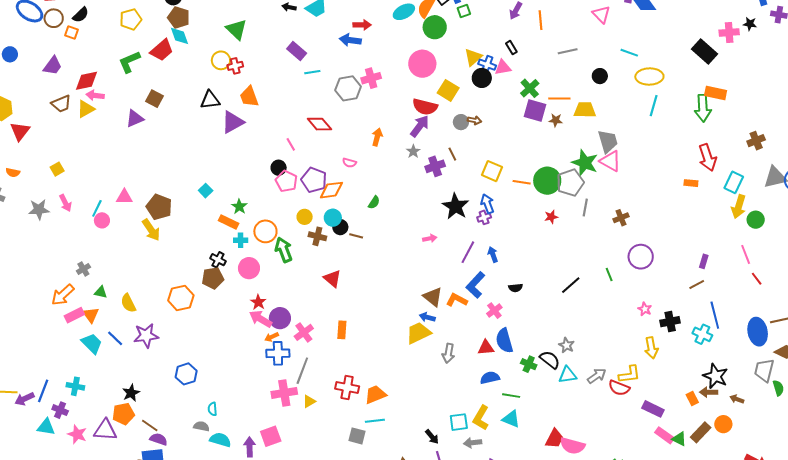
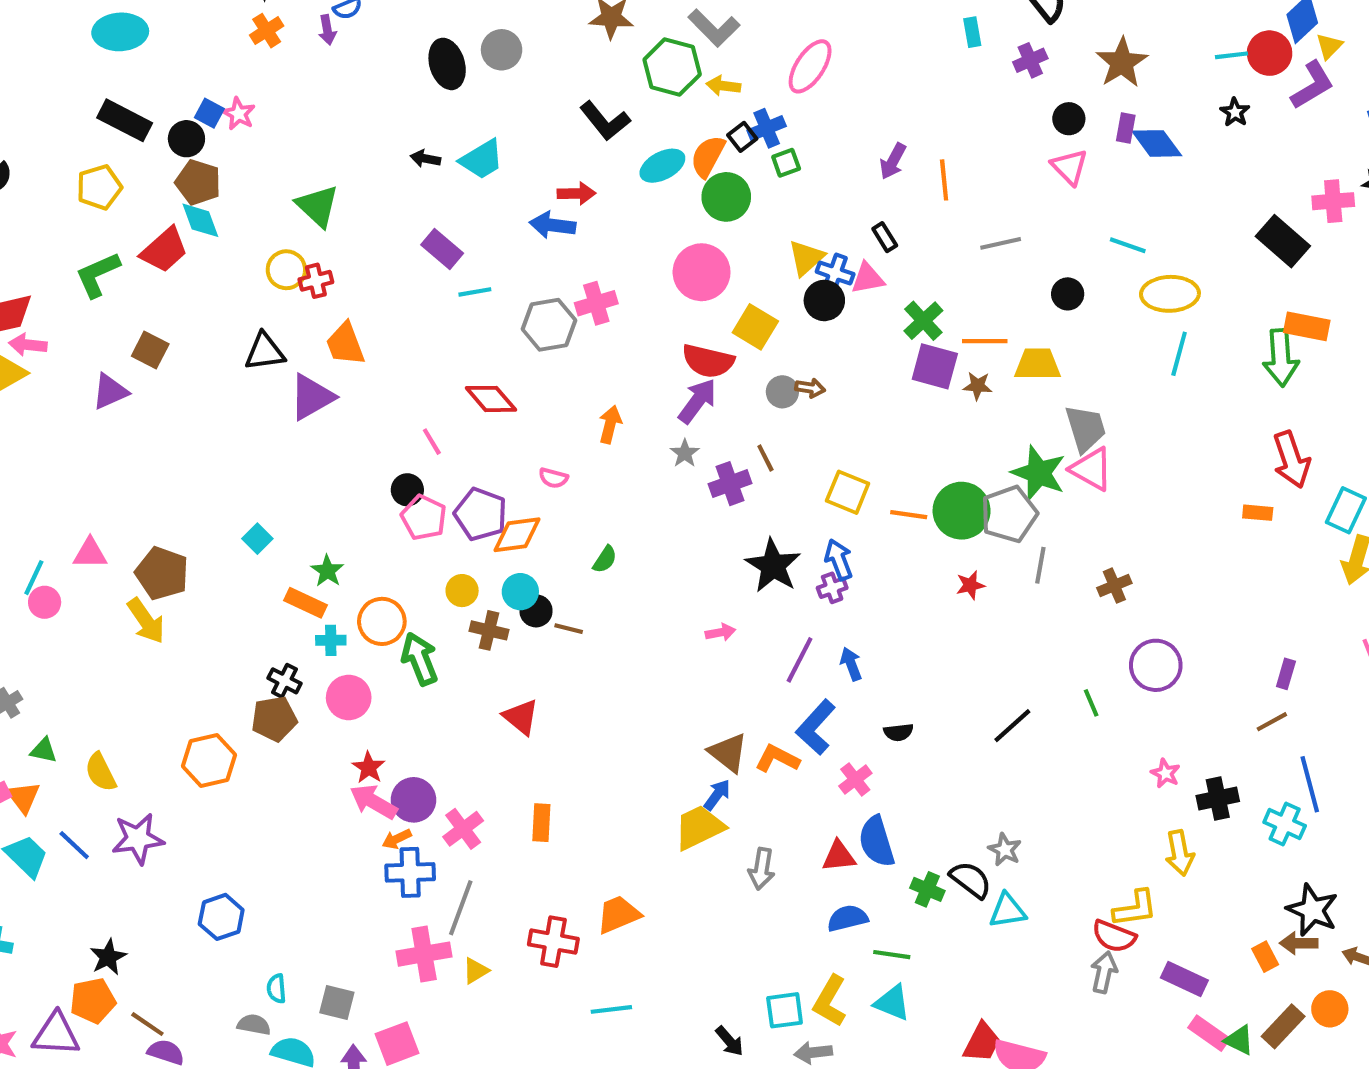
blue arrow: (427, 317) -> (717, 795), turned 112
gray arrow: (597, 376) -> (1104, 972), moved, turned -42
orange trapezoid: (375, 394) -> (618, 914), moved
gray square: (357, 436) -> (337, 1003), moved

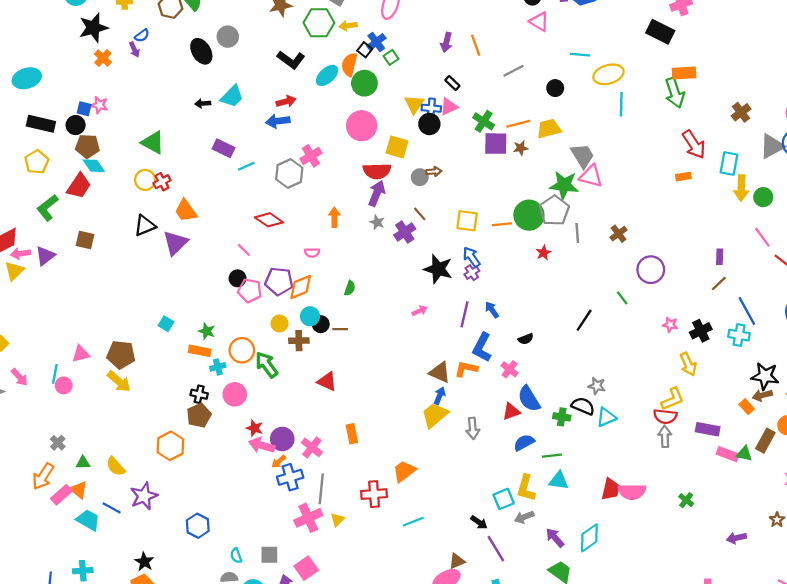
purple triangle: (110, 392) -> (45, 256), moved

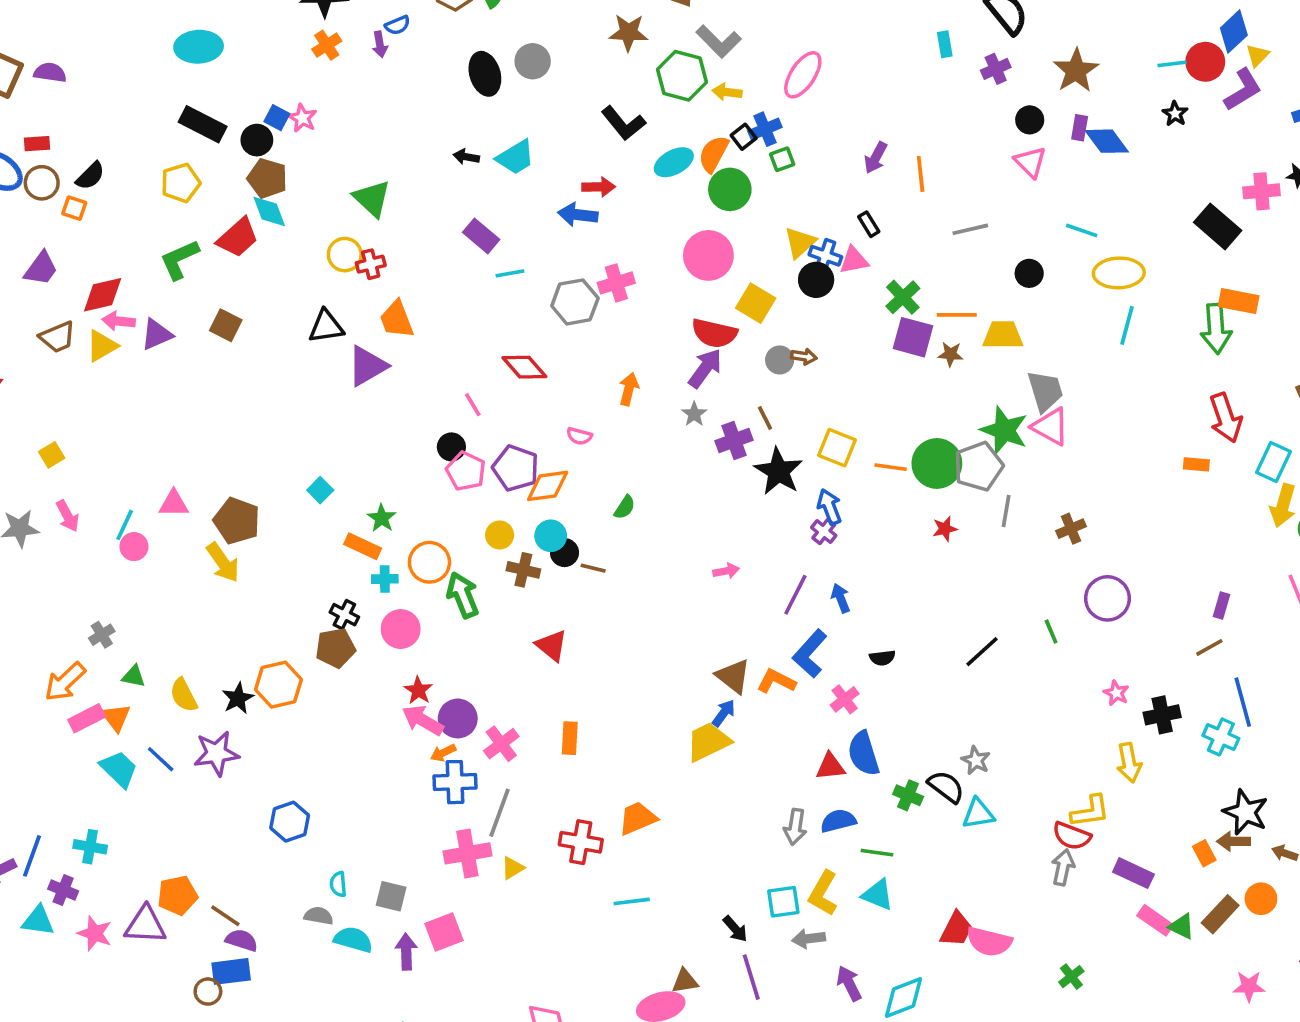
black star: (438, 269) -> (778, 471), moved
purple cross: (472, 273) -> (824, 531), turned -32
gray arrow: (473, 428) -> (795, 827), moved
black star: (144, 562) -> (238, 698), moved

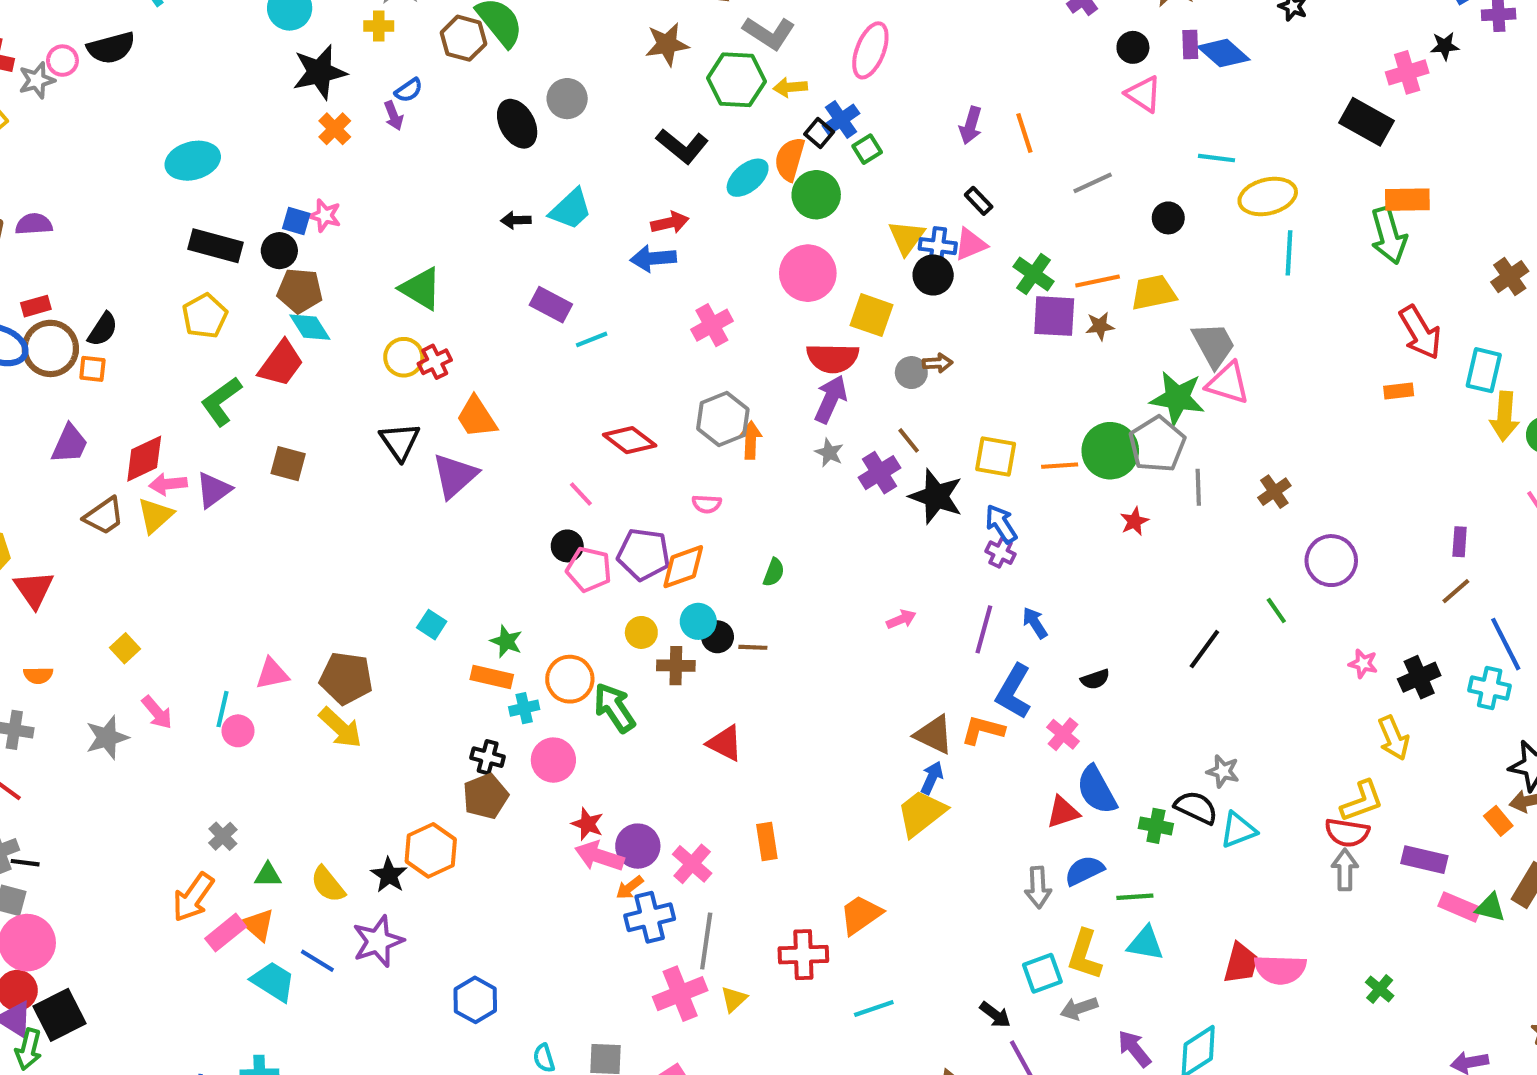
brown circle: (42, 183) -> (50, 348), size x1.4
gray hexagon: (575, 302) -> (723, 419), moved
black triangle: (326, 327) -> (400, 442), turned -45

